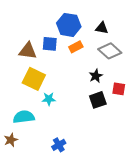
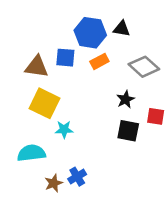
black triangle: (102, 28) -> (122, 29), moved
black square: (98, 100) -> (128, 131), turned 30
brown star: (11, 140) -> (54, 183), moved
blue cross: (59, 145) -> (77, 177), moved

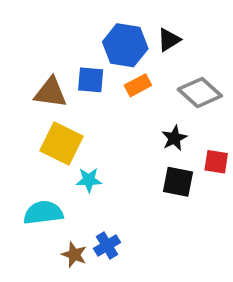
black triangle: (122, 29) -> (169, 40), turned -42
brown star: (54, 183) -> (74, 255), turned -30

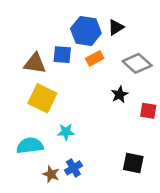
cyan star: (89, 180) -> (66, 132), moved
black square: (178, 182) -> (133, 163), moved

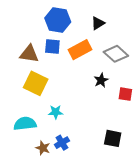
blue hexagon: (86, 31) -> (58, 20), moved
orange rectangle: (95, 58) -> (80, 50), size x1.5

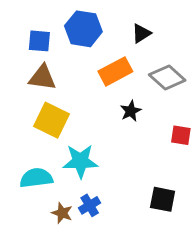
blue square: (52, 46) -> (39, 41), moved
black star: (101, 80) -> (131, 111), moved
cyan star: (56, 112) -> (80, 161), size x1.6

